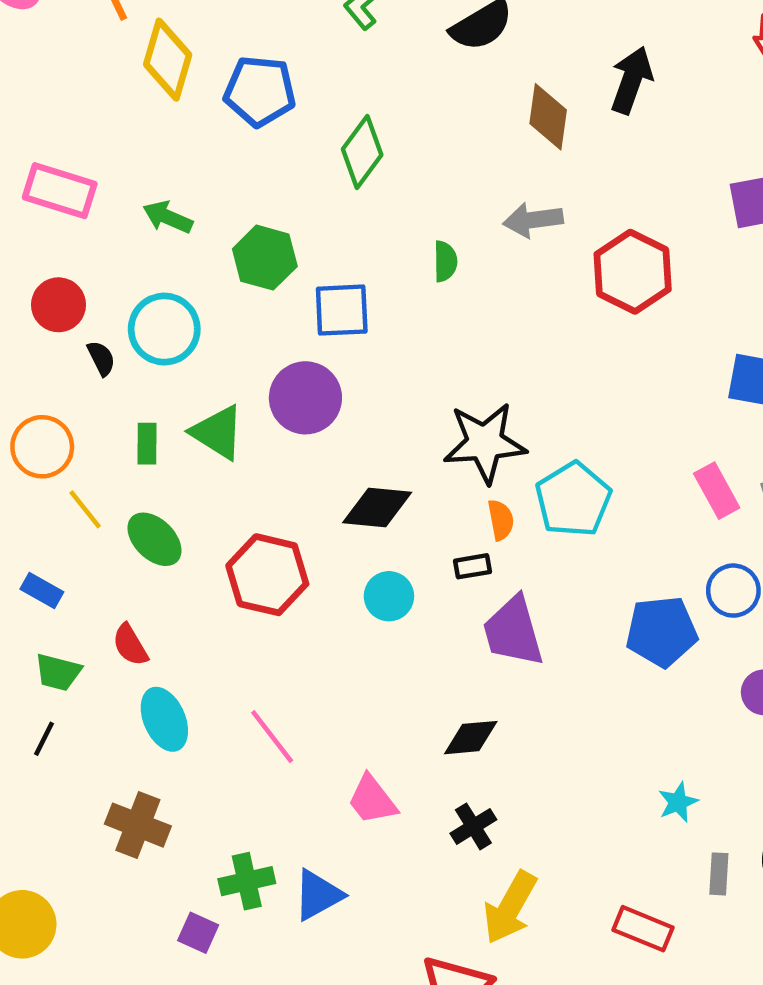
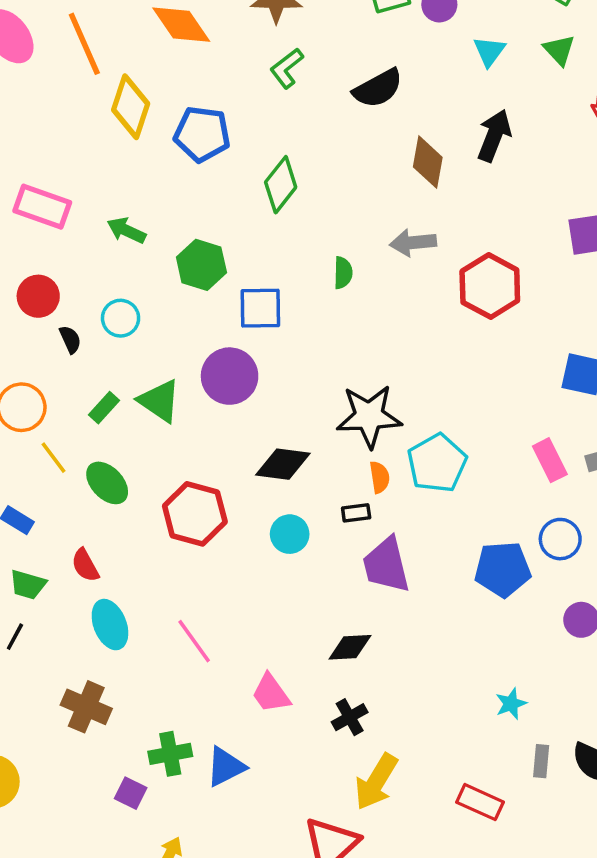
cyan circle: (164, 329) -> (121, 318), size x0.7
green rectangle: (147, 444) -> (104, 408), turned 40

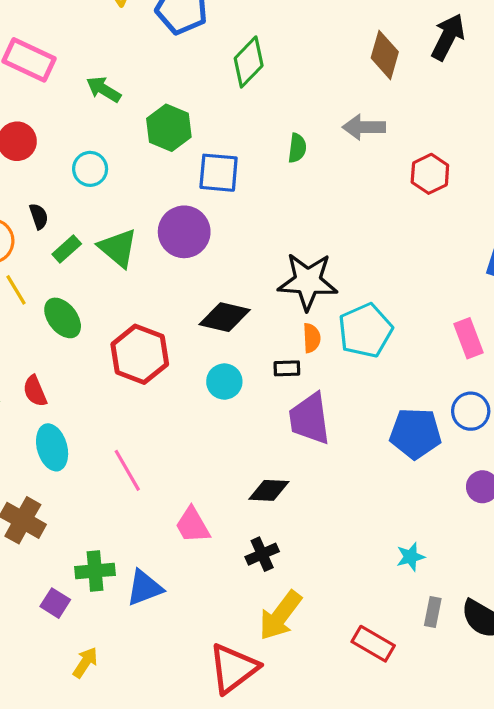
red hexagon: (490, 286) -> (430, 174), size x0.7
black semicircle: (70, 339) -> (39, 216), moved

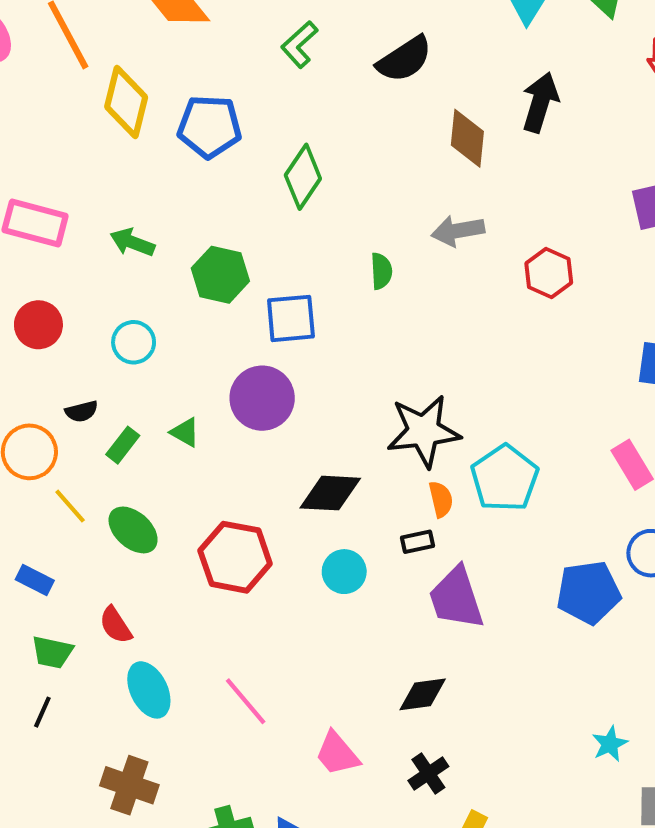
black semicircle: (39, 216) -> (82, 411), turned 105
green triangle: (118, 248) -> (185, 432), size x0.6

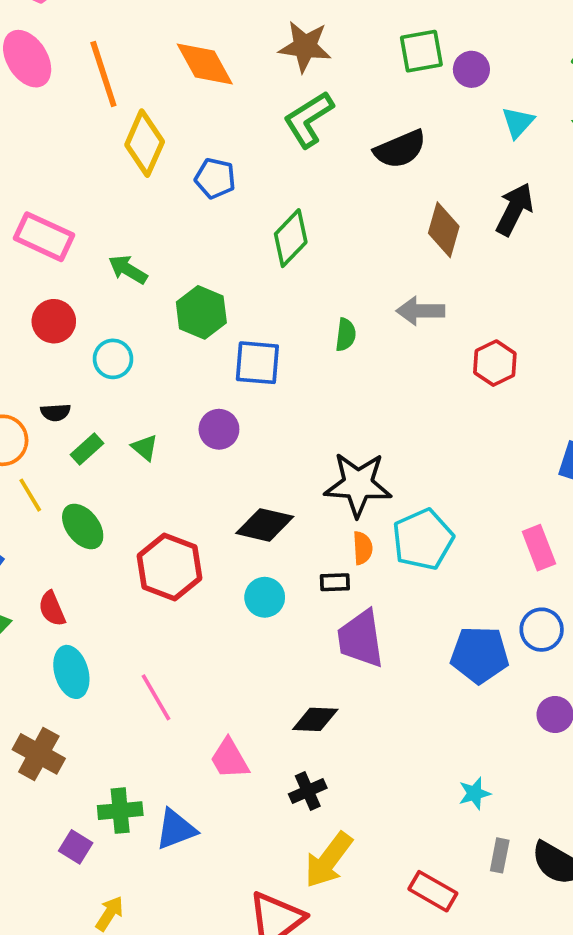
green L-shape: (299, 44) -> (309, 119), size x1.4
blue pentagon: (210, 127) -> (215, 178), size x0.7
red circle: (38, 325) -> (54, 321), moved
purple circle: (262, 398) -> (219, 429), size x0.7

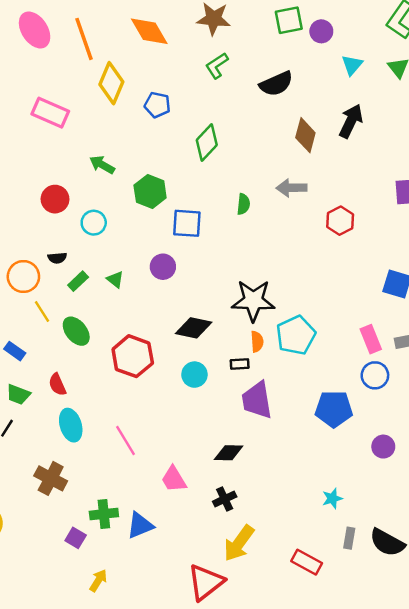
green L-shape: (309, 119) -> (217, 66), size x0.7
pink rectangle: (44, 237) -> (50, 113), moved
blue circle: (542, 630) -> (375, 375), moved

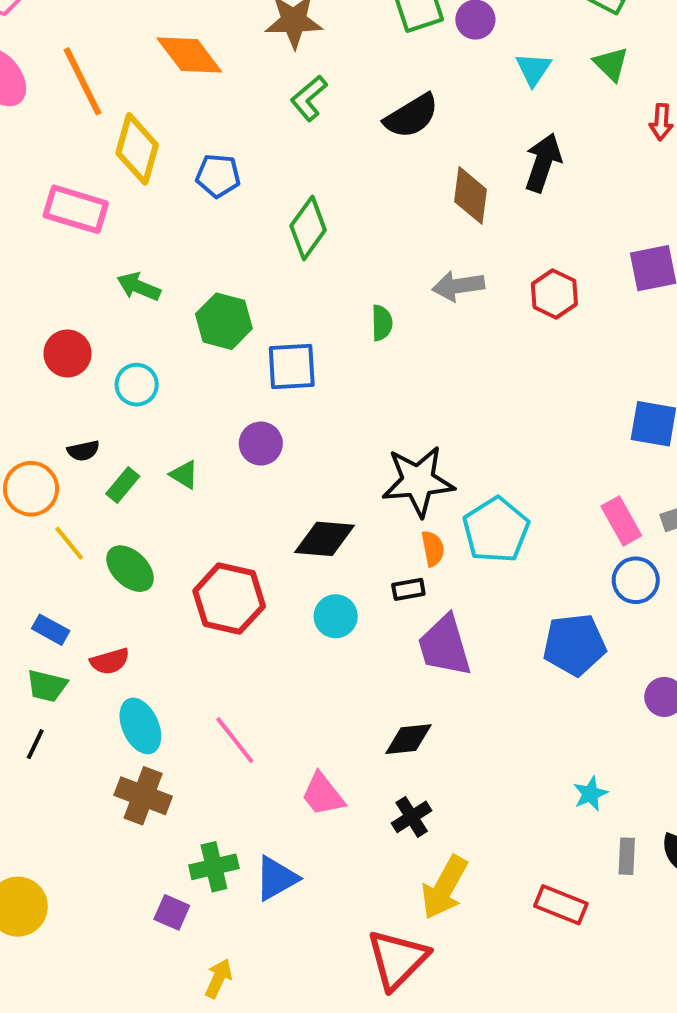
pink rectangle: (50, 113) -> (76, 209), moved
red hexagon: (340, 221) -> (554, 294), moved
blue rectangle: (15, 351) -> (51, 630), moved
red semicircle: (57, 385) -> (110, 661), turned -75
brown cross: (51, 478) -> (143, 796), moved

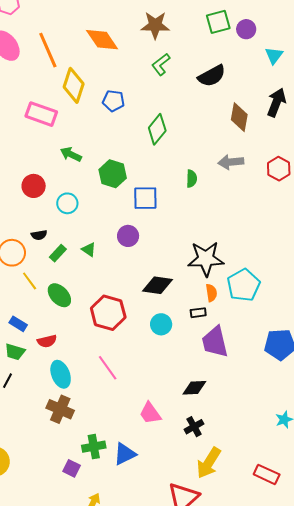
pink line: (235, 740) -> (108, 368), moved

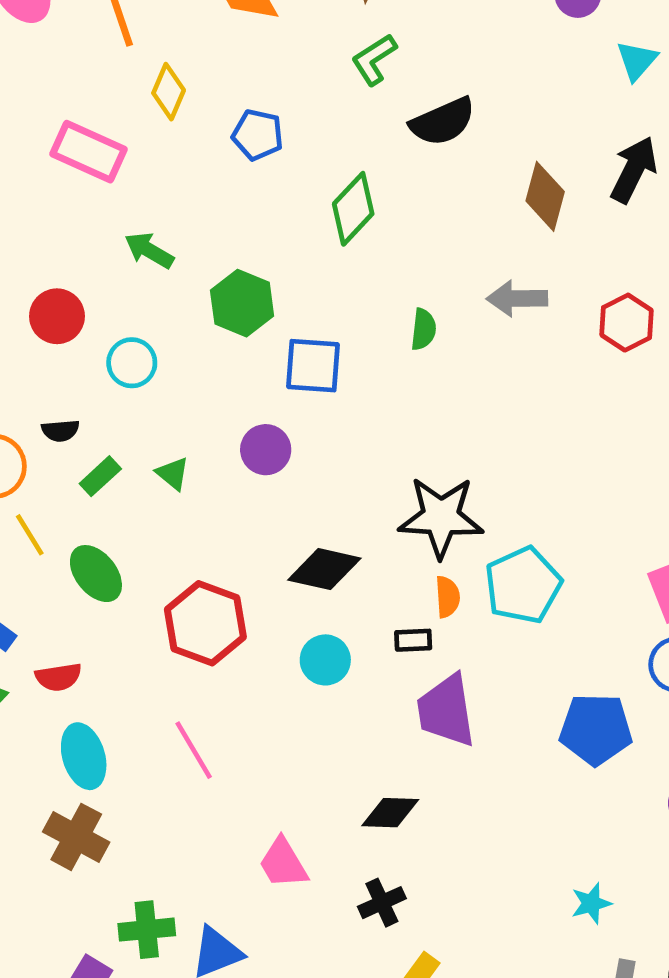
black semicircle: (212, 76) -> (443, 122), moved
yellow diamond: (74, 85) -> (169, 92), size x0.7

